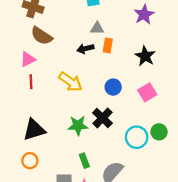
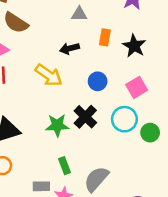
orange rectangle: (108, 45) -> (105, 37), moved
black arrow: (85, 49) -> (69, 48), moved
cyan circle: (137, 137) -> (124, 119), moved

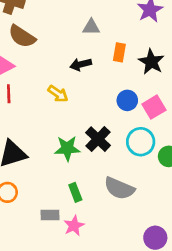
yellow arrow: (49, 75) -> (58, 94), size x0.7
blue circle: (98, 81) -> (127, 100), moved
gray semicircle: (96, 179) -> (119, 188), moved, turned -108

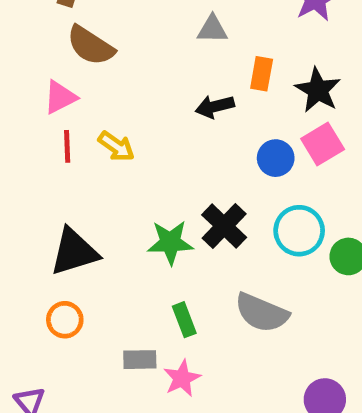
black arrow: (81, 64) -> (215, 107), moved
yellow arrow: (58, 94) -> (116, 146), moved
pink square: (154, 107) -> (323, 144), moved

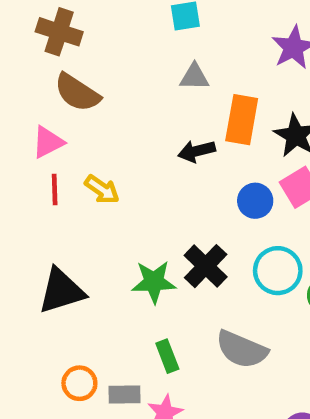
orange rectangle: (262, 74) -> (242, 120), size x1.5
orange circle: (65, 320) -> (79, 383), moved

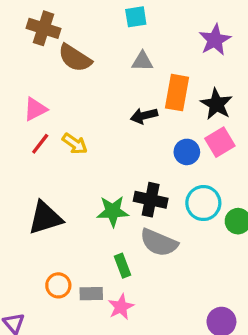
brown semicircle: (77, 93) -> (75, 58), moved
red line: (55, 189) -> (40, 144), turned 40
black cross: (206, 266) -> (151, 200), turned -32
gray semicircle: (242, 349) -> (159, 243), moved

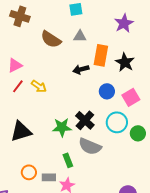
brown semicircle: (75, 58) -> (51, 39), moved
pink square: (220, 142) -> (131, 97), moved
black cross: (151, 200) -> (85, 120), turned 30

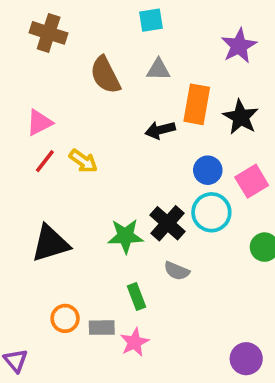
brown semicircle: (51, 39) -> (105, 75), turned 30
cyan circle: (117, 122) -> (211, 212), moved
gray semicircle: (90, 146) -> (177, 271), size x0.6

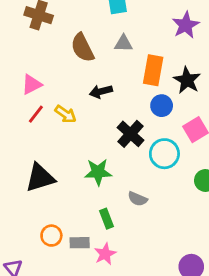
black arrow: (160, 130) -> (101, 91), moved
blue circle: (208, 170) -> (162, 106), moved
black cross: (168, 223) -> (131, 134), moved

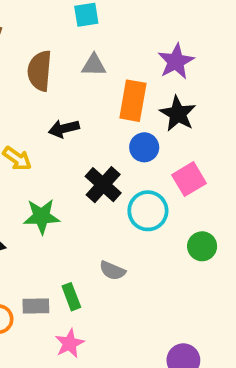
purple star: (186, 25) -> (176, 61), moved
brown semicircle: (82, 48) -> (40, 71), turned 32
green star: (98, 172) -> (41, 216), moved
gray rectangle: (80, 243) -> (36, 306), moved

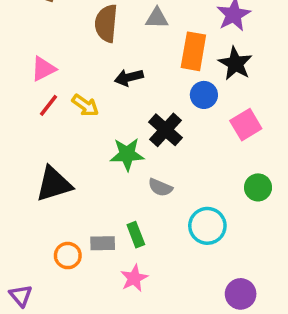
cyan circle: (148, 211) -> (207, 226), moved
green star: (41, 216) -> (127, 154), moved
gray semicircle: (112, 271) -> (160, 187), moved

